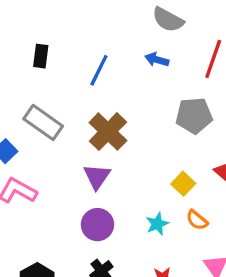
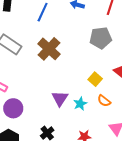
purple triangle: (97, 176) -> (60, 99), moved
purple circle: (97, 225) -> (13, 108), moved

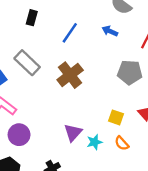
yellow square: (95, 79) -> (116, 117), turned -32

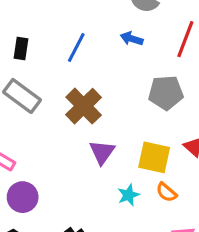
black rectangle: (32, 18) -> (21, 49), moved
yellow square: (116, 117) -> (154, 157), size x1.5
purple triangle: (73, 132) -> (102, 152), moved

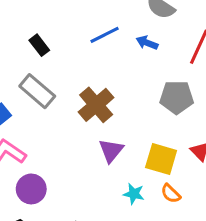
blue line: (76, 48) -> (105, 35), moved, turned 32
black rectangle: (21, 49) -> (39, 45), turned -50
cyan star: (128, 195) -> (134, 194), turned 30

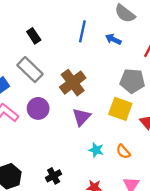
blue line: (105, 35) -> (82, 31), turned -55
yellow square: (161, 159) -> (120, 109), moved
purple circle: (31, 189) -> (38, 108), moved

